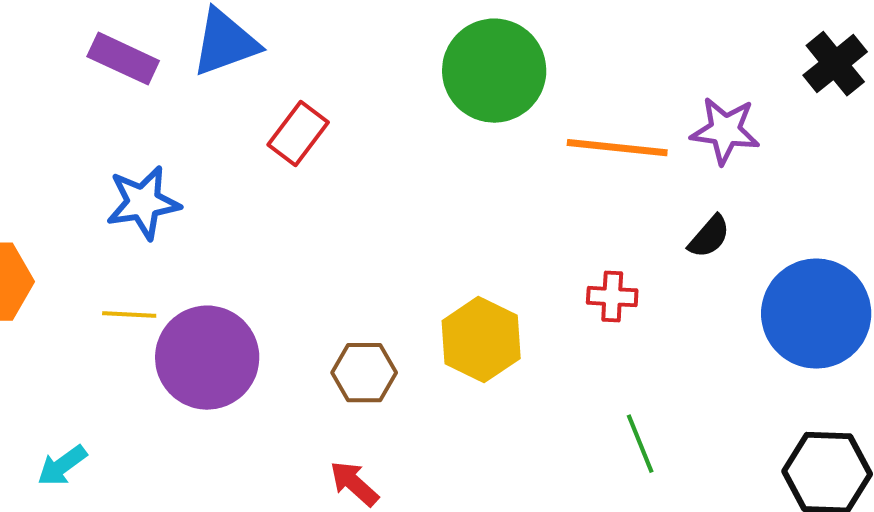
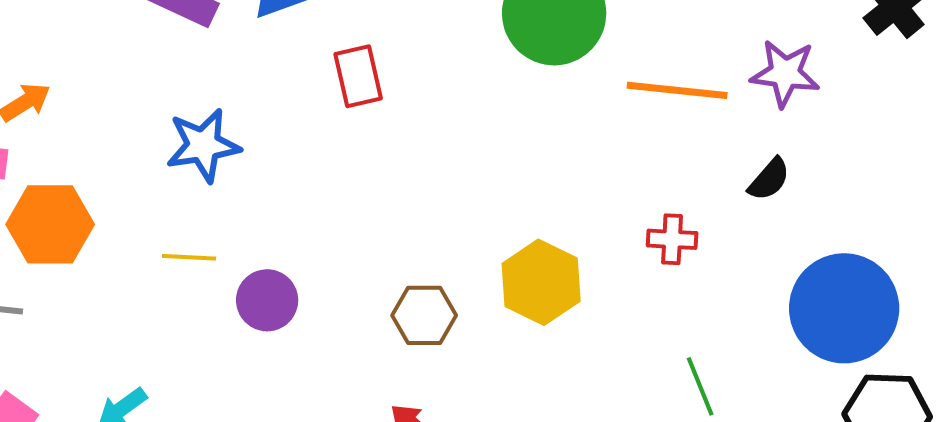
red rectangle: (298, 134) -> (358, 76), turned -50
blue circle: (816, 314) -> (844, 308), moved
purple circle: (207, 358) -> (267, 300), size x0.6

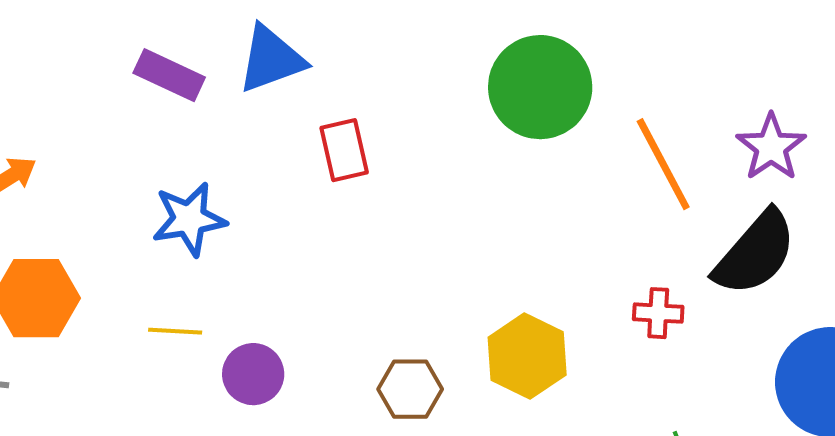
purple star: (785, 73) -> (771, 147), turned 30
orange line: (677, 90) -> (663, 164), turned 56
black semicircle: (769, 179) -> (755, 253), size x2.0

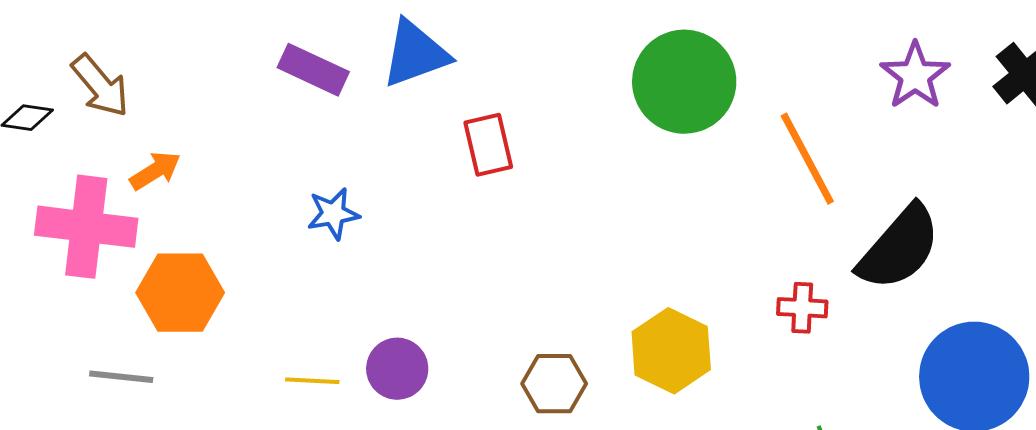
purple star: (771, 147) -> (915, 76), moved
blue star: (189, 219) -> (333, 214), size x0.7
yellow line: (175, 331) -> (312, 381), moved

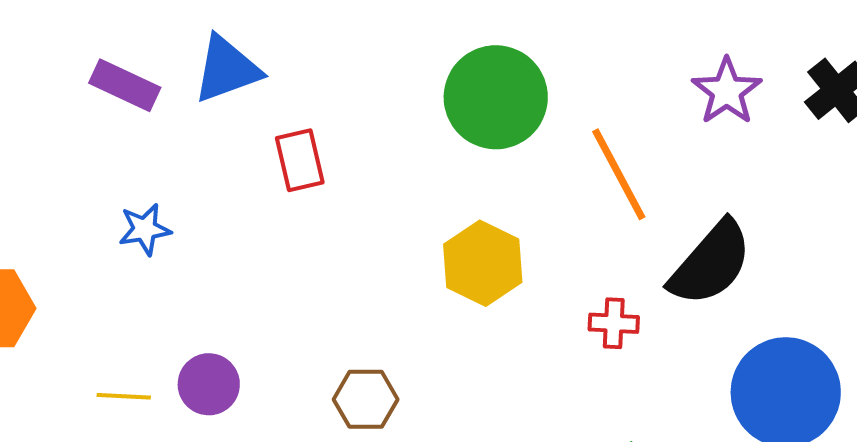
yellow hexagon: (671, 351) -> (483, 263), moved

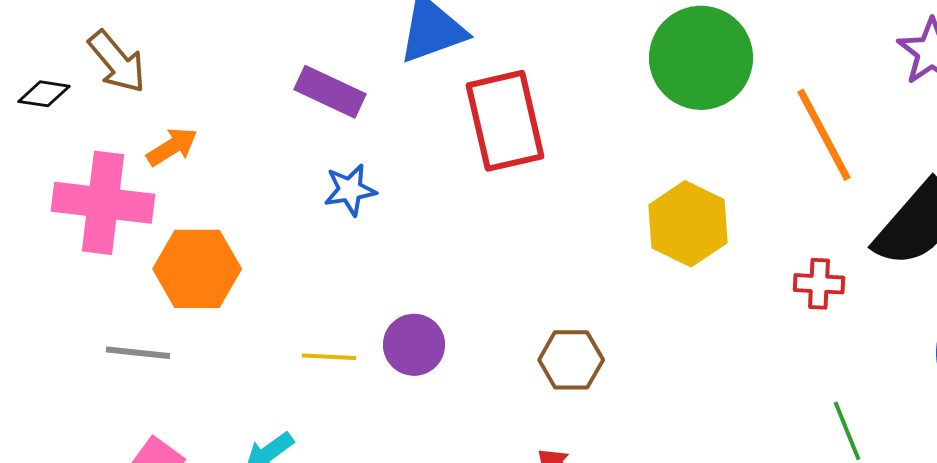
purple rectangle: (125, 85) -> (330, 92), moved
red rectangle: (300, 160) -> (505, 121), size x1.6

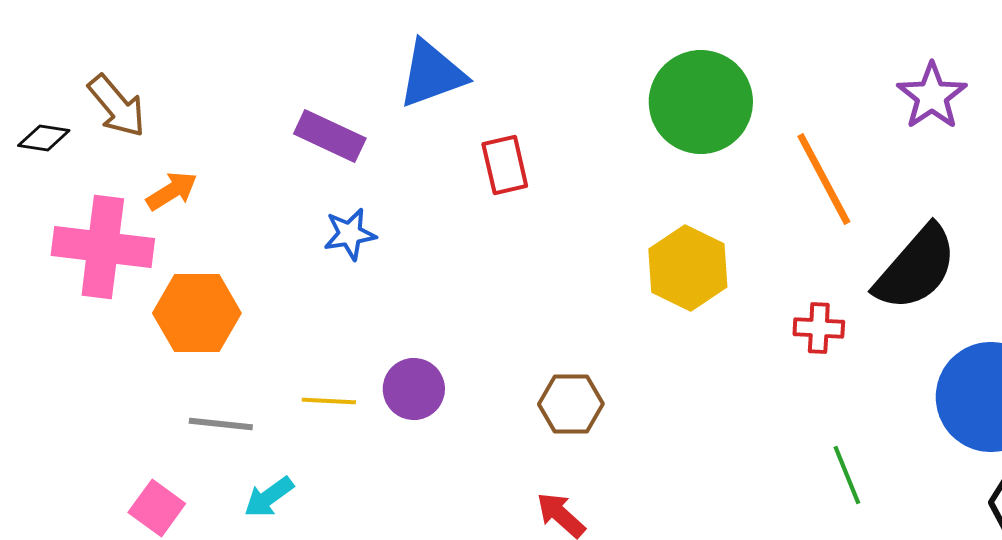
red rectangle: (505, 121) -> (505, 165), size x0.6
gray line: (138, 353) -> (221, 424), moved

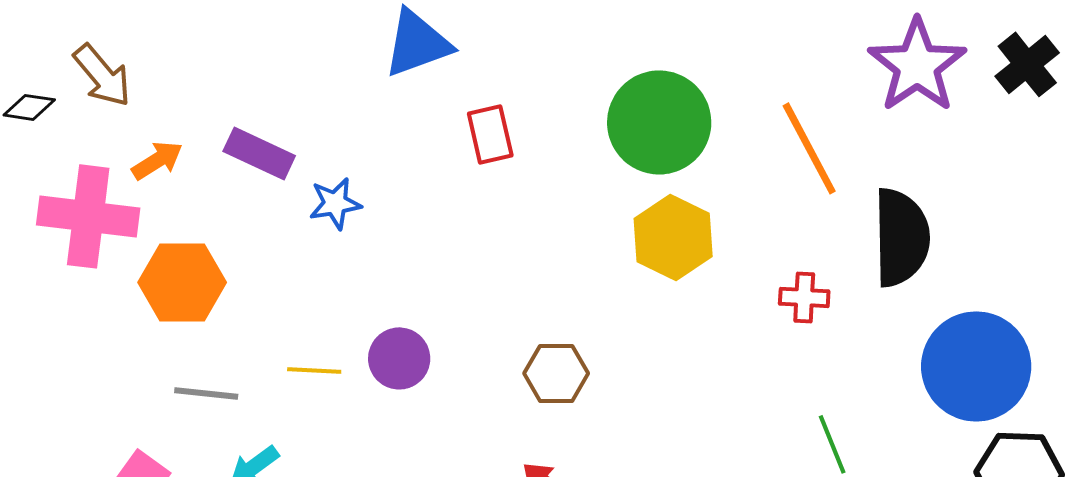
purple star: (932, 96) -> (917, 65), size x1.4
green circle: (701, 102) -> (659, 122), moved
purple rectangle: (330, 136) -> (259, 153), moved
black semicircle: (916, 268) -> (901, 237), turned -42

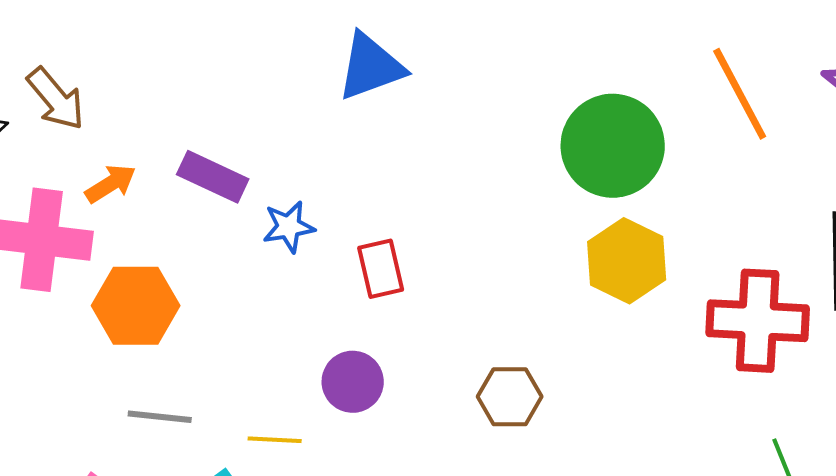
red rectangle: (490, 134) -> (381, 269), moved
orange line: (809, 148) -> (740, 94), moved
red cross: (804, 297) -> (758, 321), size x2.0
yellow line: (314, 370) -> (275, 440), moved

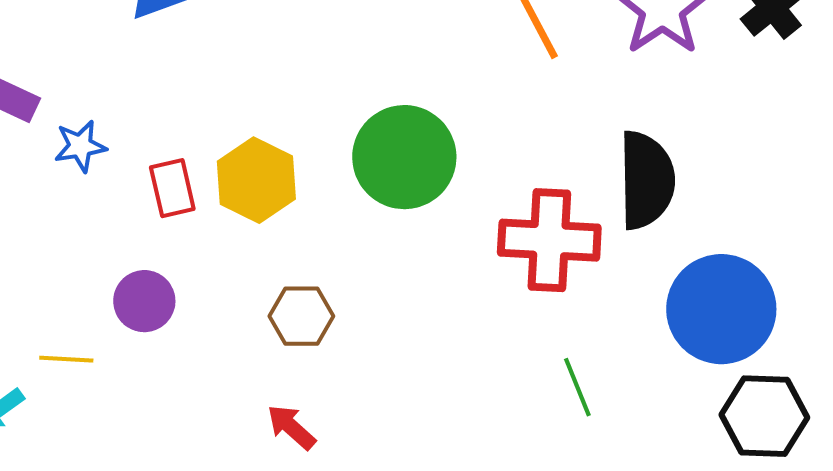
green circle: (613, 146) -> (404, 157), moved
yellow hexagon: (627, 261) -> (256, 180), moved

